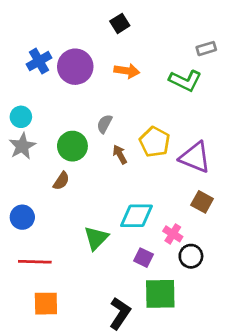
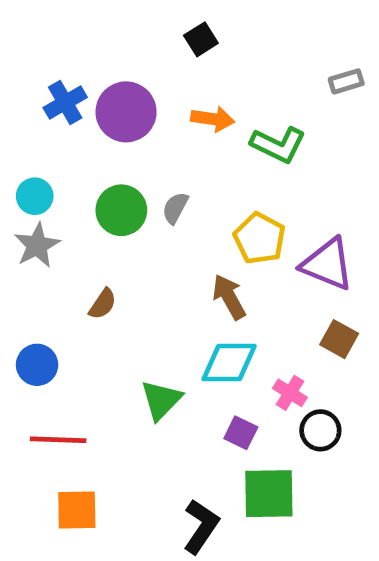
green L-shape: (185, 81) -> (278, 145), moved
green circle: (72, 146) -> (121, 210), moved
brown arrow: (120, 154) -> (229, 297), moved, size x1.4

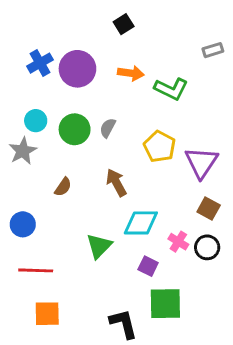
cyan circle: (35, 196) -> (36, 121), moved
purple triangle: (327, 264) -> (201, 162), turned 42
brown arrow: (229, 297) -> (116, 183), moved
black circle: (320, 430) -> (207, 247), moved
black L-shape: (201, 526) -> (124, 324), turned -48

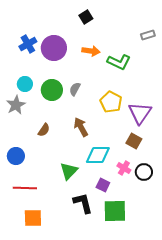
brown square: (209, 209) -> (134, 141), moved
black L-shape: (124, 324) -> (83, 203), moved

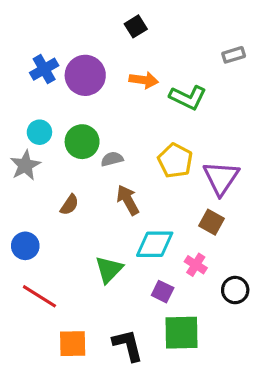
gray semicircle: (75, 89) -> (112, 159), moved, turned 48
black circle: (144, 172) -> (235, 290), moved
red line: (25, 188) -> (39, 296), turned 30
black L-shape: (83, 203) -> (128, 345), moved
orange square: (33, 218) -> (73, 344), moved

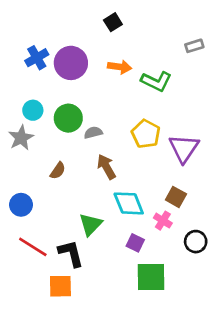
brown square: (211, 222) -> (176, 197), moved
cyan diamond: (155, 244) -> (129, 203), turned 68
black L-shape: (128, 345) -> (71, 253), moved

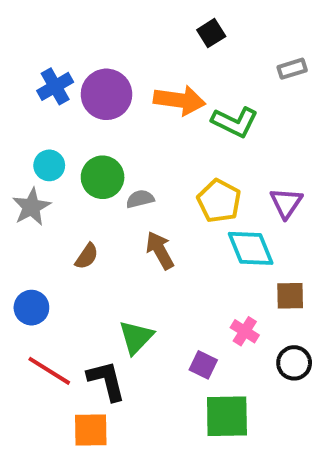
black square: (113, 22) -> (211, 33), moved
orange arrow: (120, 67) -> (180, 100), size x1.4
purple triangle: (184, 148) -> (286, 203), moved, size x0.7
brown square: (176, 197) -> (290, 296), moved, turned -30
cyan diamond: (129, 203) -> (251, 248), moved

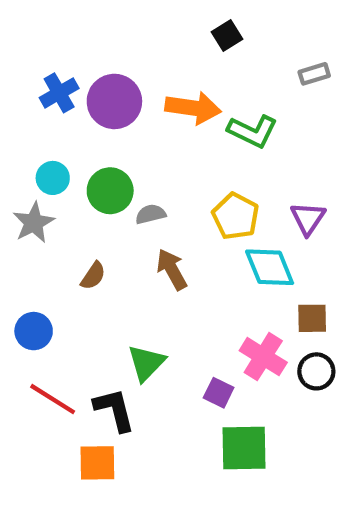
pink cross: (245, 331) -> (263, 357), size x1.5
black circle: (294, 363) -> (316, 371), moved

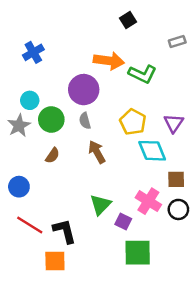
purple circle: (114, 101) -> (84, 90), moved
green circle: (110, 191) -> (51, 120), moved
gray semicircle: (151, 214) -> (85, 121), turned -91
green triangle: (146, 363) -> (100, 205), moved

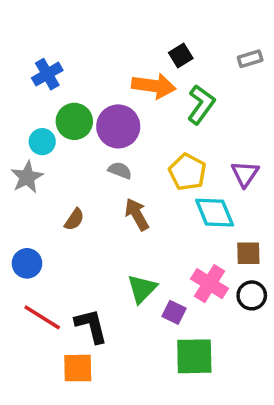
black square: (128, 20) -> (181, 55), moved
green L-shape: (142, 74) -> (201, 104), turned -80
green circle: (51, 120) -> (74, 121), moved
gray semicircle: (85, 121) -> (120, 170), turned 126

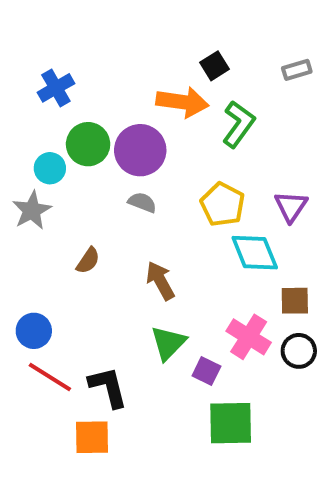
brown arrow: (137, 214) -> (160, 281), moved
blue circle: (27, 263) -> (34, 331), moved

